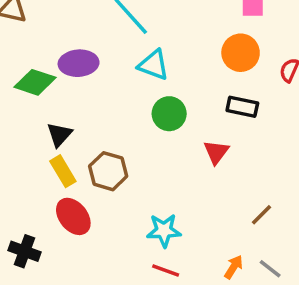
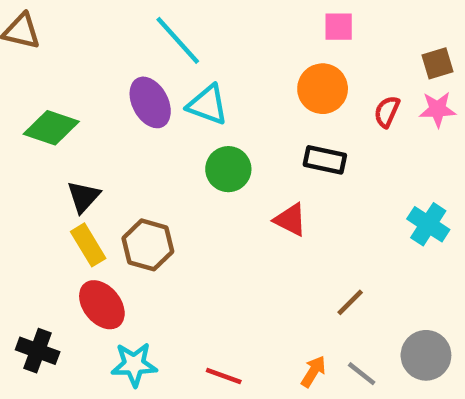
purple ellipse: (79, 63) -> (150, 102), moved, turned 66
red triangle: (216, 152) -> (290, 220), turned -40
cyan star: (164, 230) -> (134, 364), moved

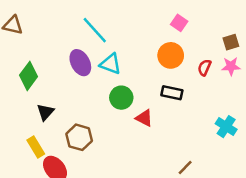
pink square: (339, 27) -> (179, 23), turned 35
green diamond: (51, 128) -> (28, 76), turned -72
red triangle: (290, 220) -> (144, 118), moved
yellow rectangle: (88, 245) -> (36, 147), moved

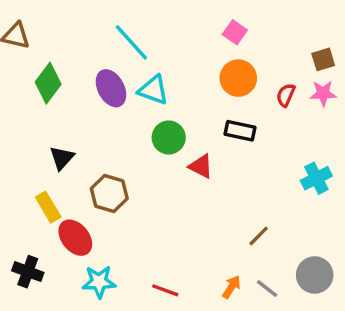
pink square: (179, 23) -> (235, 32), moved
green diamond: (28, 76) -> (48, 83), moved
cyan cross: (226, 127) -> (316, 178), turned 30

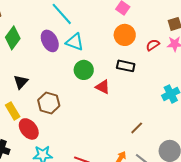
red semicircle: (286, 95) -> (153, 45), turned 32

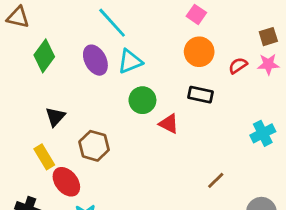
cyan triangle: (75, 42) -> (130, 61), turned -42

